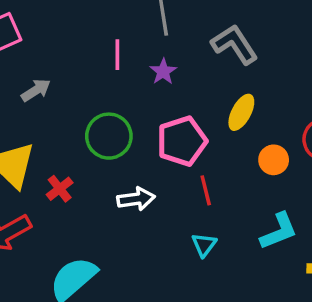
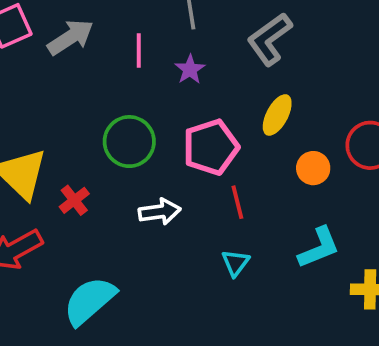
gray L-shape: (235, 44) -> (270, 39), turned -93
gray arrow: (36, 90) -> (70, 37), moved, size x1.4

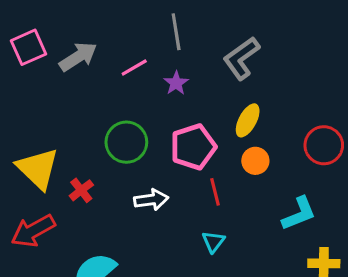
pink line: (139, 51) -> (134, 68), turned 60
orange circle: (313, 168) -> (255, 161), moved
cyan L-shape: (319, 248) -> (299, 214), moved

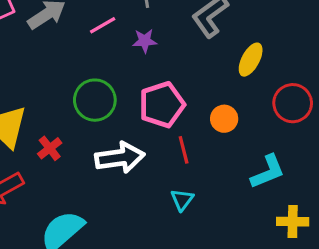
purple star: (176, 83) -> (145, 41), turned 30
yellow ellipse: (248, 120) -> (251, 60), moved
white arrow: (151, 200) -> (120, 158), size x1.4

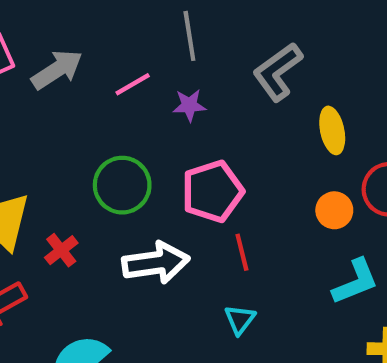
yellow ellipse: (251, 60) -> (332, 130), turned -40
orange circle: (224, 119) -> (334, 210), moved

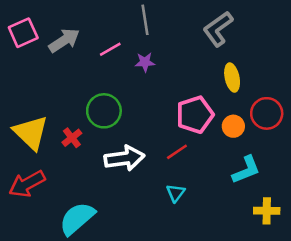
gray L-shape: (278, 72) -> (218, 29), moved
pink pentagon: (212, 191) -> (195, 115), moved
red cross: (61, 250) -> (72, 138), moved
red line: (242, 252) -> (177, 152), turned 70

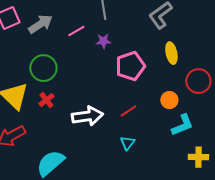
green circle: (104, 111) -> (43, 68), moved
pink pentagon: (195, 115) -> (130, 66), moved
orange circle: (233, 126) -> (169, 100), moved

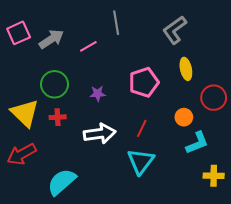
purple star: (103, 41) -> (98, 94), moved
red cross: (46, 100) -> (58, 117), turned 35
red line: (128, 111) -> (142, 128), turned -30
cyan triangle: (127, 143) -> (141, 161), size x1.8

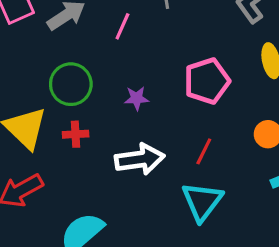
pink line: (88, 46) -> (122, 26), turned -36

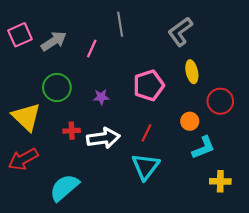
red cross: (76, 134) -> (72, 131), moved

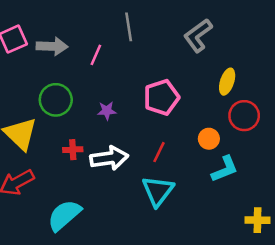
gray arrow: (54, 41) -> (52, 46), turned 35
yellow ellipse: (192, 72) -> (227, 82), moved, turned 30
yellow cross: (220, 181) -> (257, 220), moved

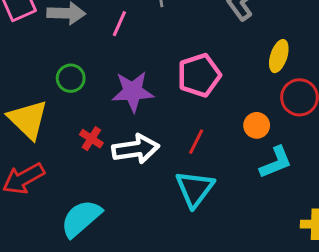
green circle: (56, 100) -> (71, 78), size x0.7
purple star: (107, 111) -> (133, 91), size x1.8
red cross: (73, 150) -> (91, 139), turned 36

